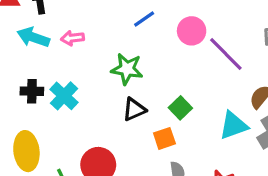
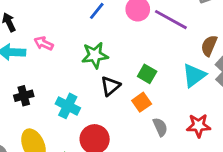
pink arrow: (72, 38) -> (44, 43), turned 48
cyan cross: (64, 96) -> (68, 106), moved

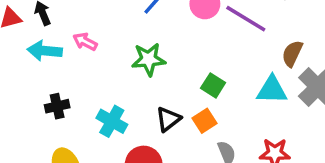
cyan triangle: (194, 75) -> (272, 90), turned 35
black triangle: (110, 86) -> (168, 119), moved

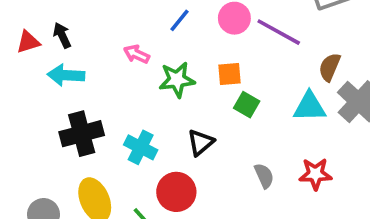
pink arrow: (85, 42) -> (137, 54), moved
black cross: (57, 106) -> (82, 134), size x1.6
orange square: (205, 121) -> (229, 74), moved, turned 30

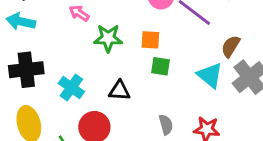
green square: (247, 105) -> (160, 66), turned -30
cyan triangle: (310, 107) -> (210, 75), turned 32
black triangle: (201, 142) -> (119, 91), turned 35

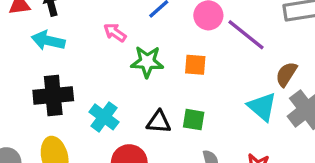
green square: (160, 66) -> (194, 120), moved

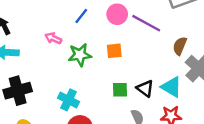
cyan triangle: (262, 107) -> (171, 87), moved
cyan cross: (104, 117) -> (68, 100), moved
black triangle: (159, 122) -> (145, 88), moved, turned 42

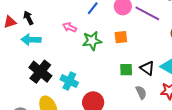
black cross: (18, 91) -> (40, 72), turned -35
cyan cross: (68, 100) -> (69, 81), moved

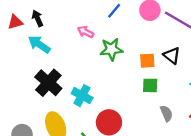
orange square: (121, 37) -> (147, 61), moved
cyan arrow: (31, 40) -> (39, 44), turned 30
black triangle: (147, 68) -> (172, 56), moved

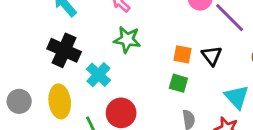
green star: (111, 49) -> (127, 40), moved
black cross: (48, 83) -> (64, 50), turned -32

